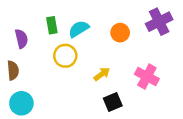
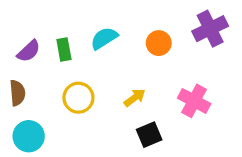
green rectangle: (52, 25) -> (64, 49), moved
purple semicircle: (21, 39) -> (29, 51), turned 60
yellow circle: (65, 56) -> (78, 98), moved

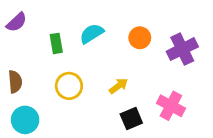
purple cross: (210, 29) -> (182, 49), moved
purple semicircle: (29, 51) -> (17, 22), moved
pink cross: (194, 101) -> (171, 106), moved

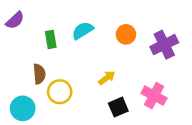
brown semicircle: (15, 82) -> (39, 74), moved
yellow circle: (69, 86) -> (60, 92), moved

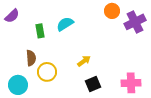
orange circle: (126, 34) -> (112, 11), moved
purple cross: (164, 45) -> (135, 22), moved
pink cross: (154, 96) -> (131, 83), moved, turned -30

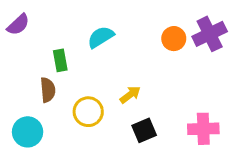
orange circle: (112, 11) -> (174, 39), moved
green rectangle: (40, 31) -> (60, 60), moved
yellow circle: (47, 72) -> (88, 112), moved

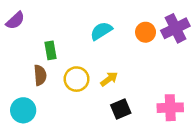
cyan semicircle: (101, 37) -> (101, 31), moved
yellow circle: (88, 112) -> (77, 79), moved

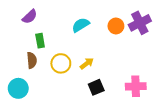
purple semicircle: (15, 20) -> (30, 17), moved

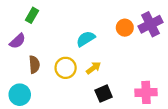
purple semicircle: (30, 17) -> (17, 41), moved
cyan semicircle: (81, 25) -> (86, 39), moved
green rectangle: (40, 41) -> (32, 15), moved, turned 40

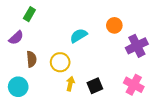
purple cross: (151, 24) -> (137, 46), moved
yellow arrow: (94, 68) -> (70, 84), moved, turned -40
pink cross: (146, 92) -> (134, 85), turned 30

